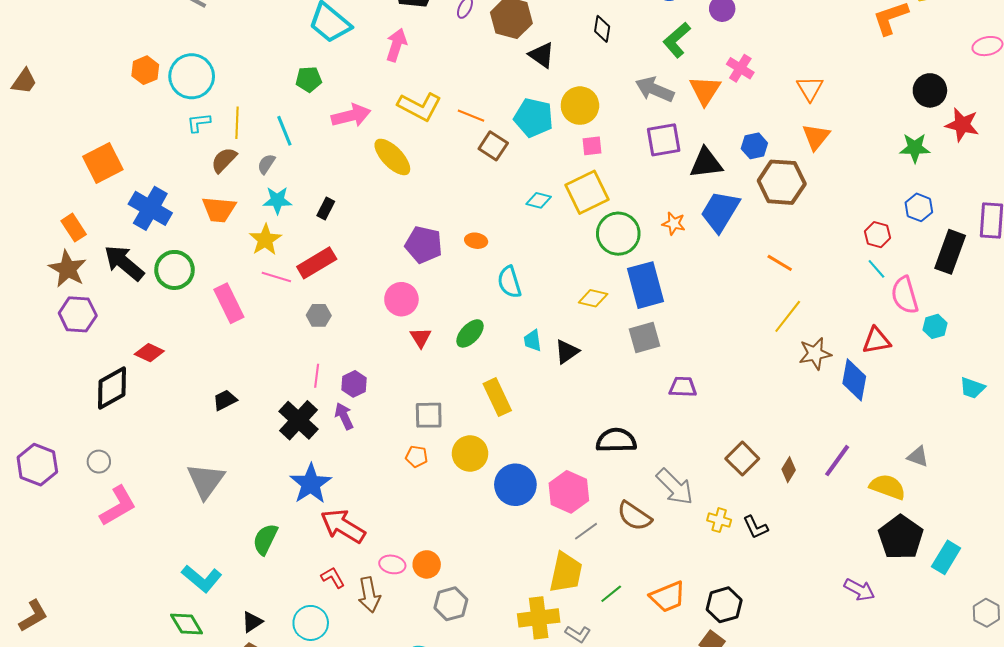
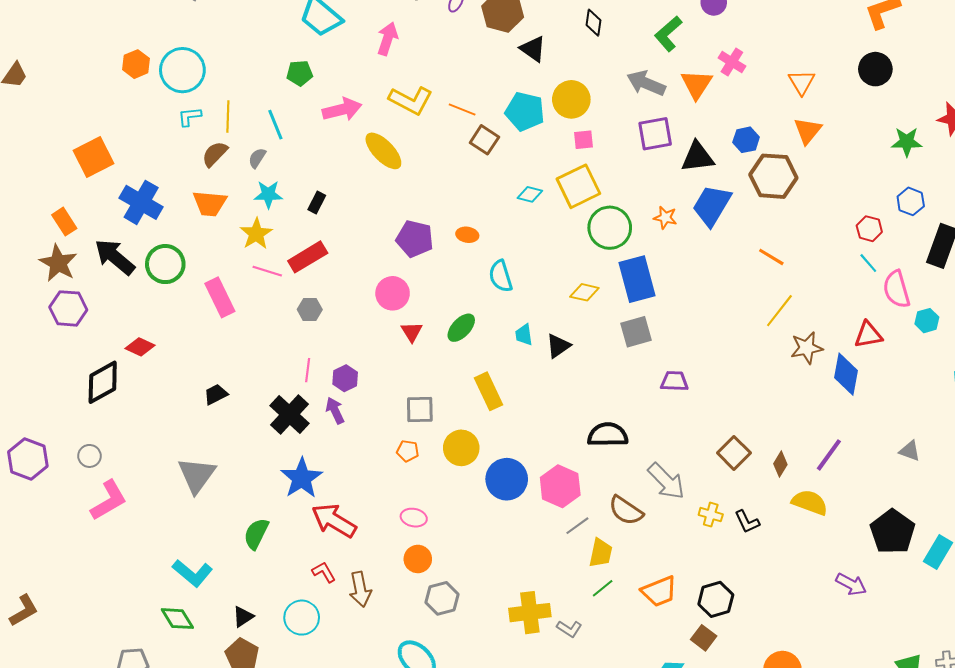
black circle: (930, 90) -> (875, 69), moved
yellow semicircle: (888, 487) -> (810, 502), moved
pink ellipse: (392, 564) -> (414, 518), moved
yellow trapezoid: (566, 573) -> (601, 553), moved, size x0.7

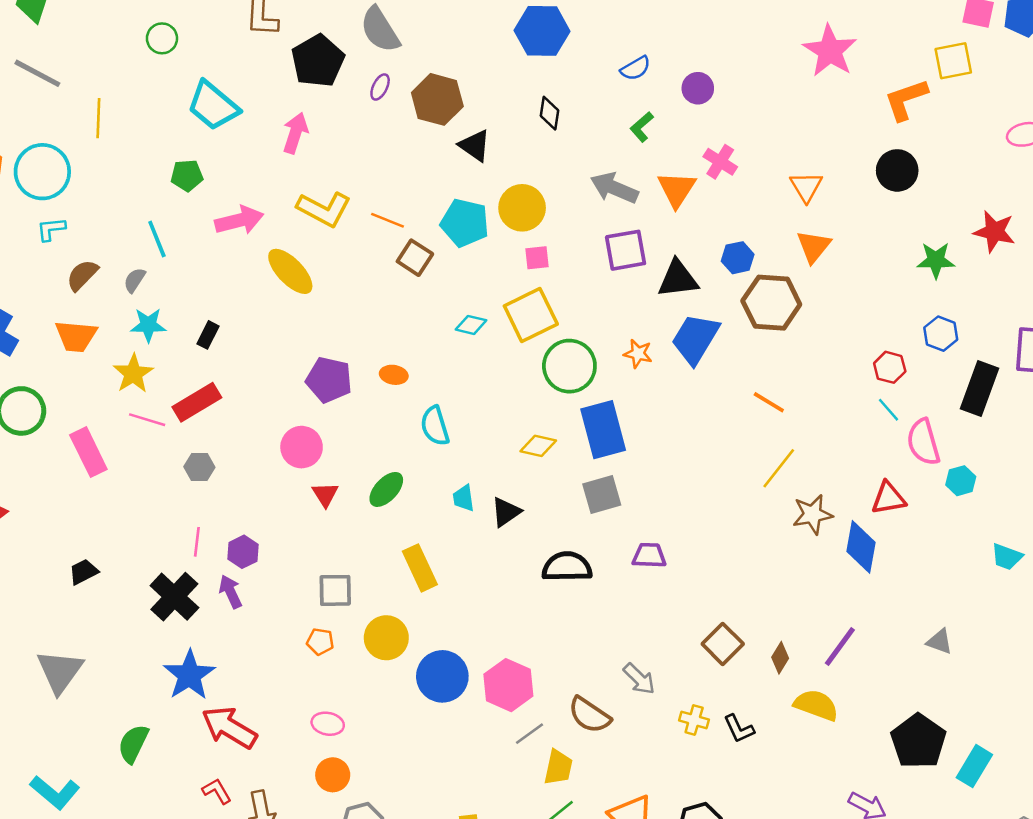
green L-shape: (668, 34) -> (642, 127), size x0.7
yellow line: (228, 117) -> (98, 118), moved
black semicircle: (608, 435) -> (567, 567), moved
gray arrow: (666, 481) -> (639, 679), size x0.7

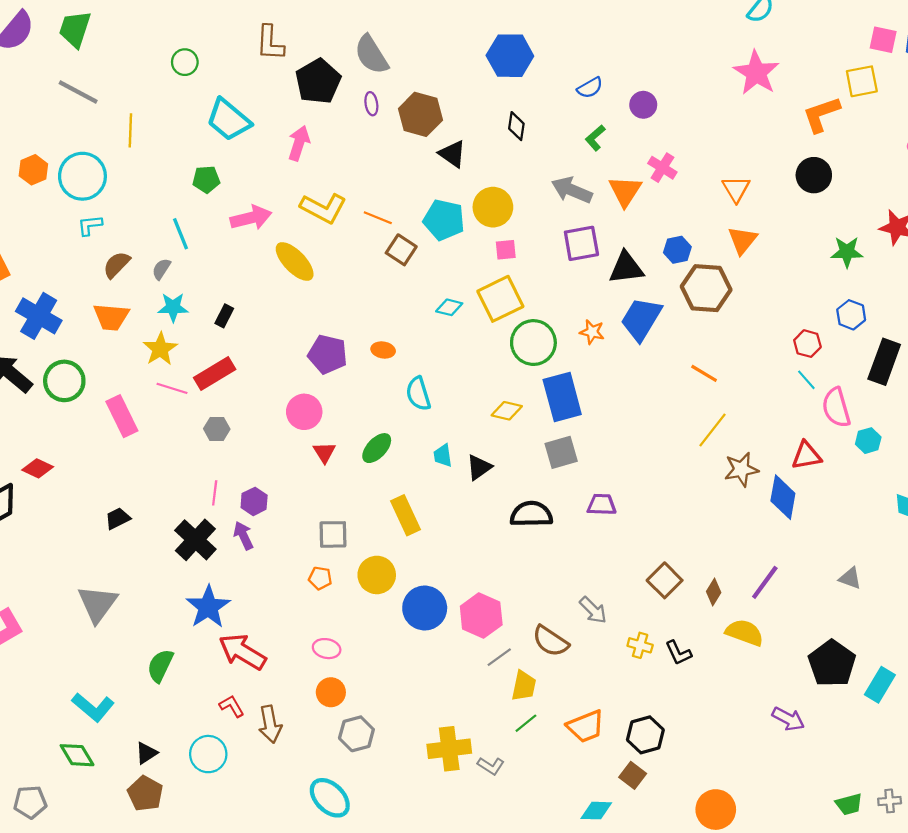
purple ellipse: (380, 87) -> (371, 104), turned -35

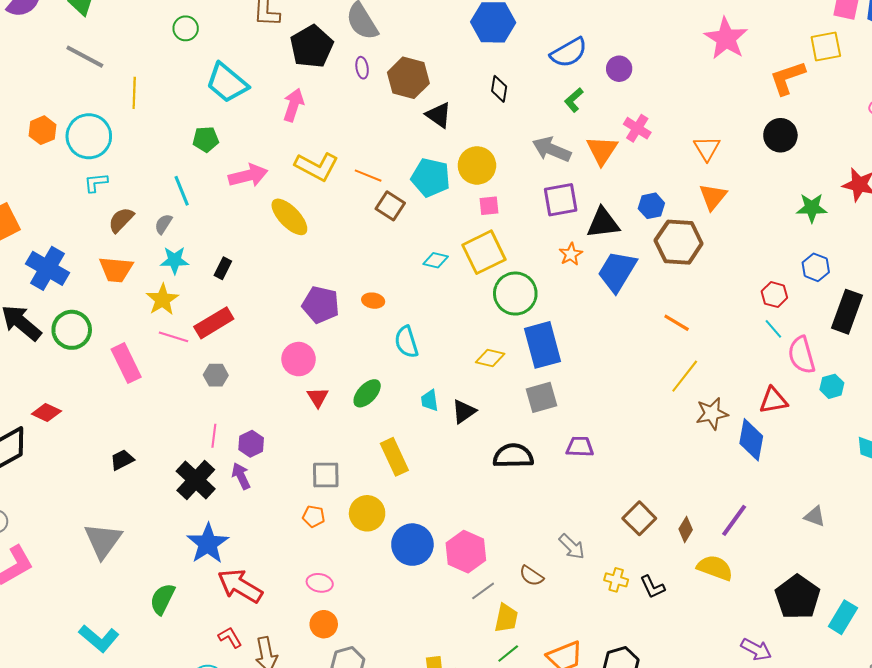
blue semicircle: (590, 88) -> (569, 53), size x1.5
orange star: (592, 332) -> (571, 254), moved, turned 30
brown semicircle: (550, 641) -> (531, 576), size x0.7

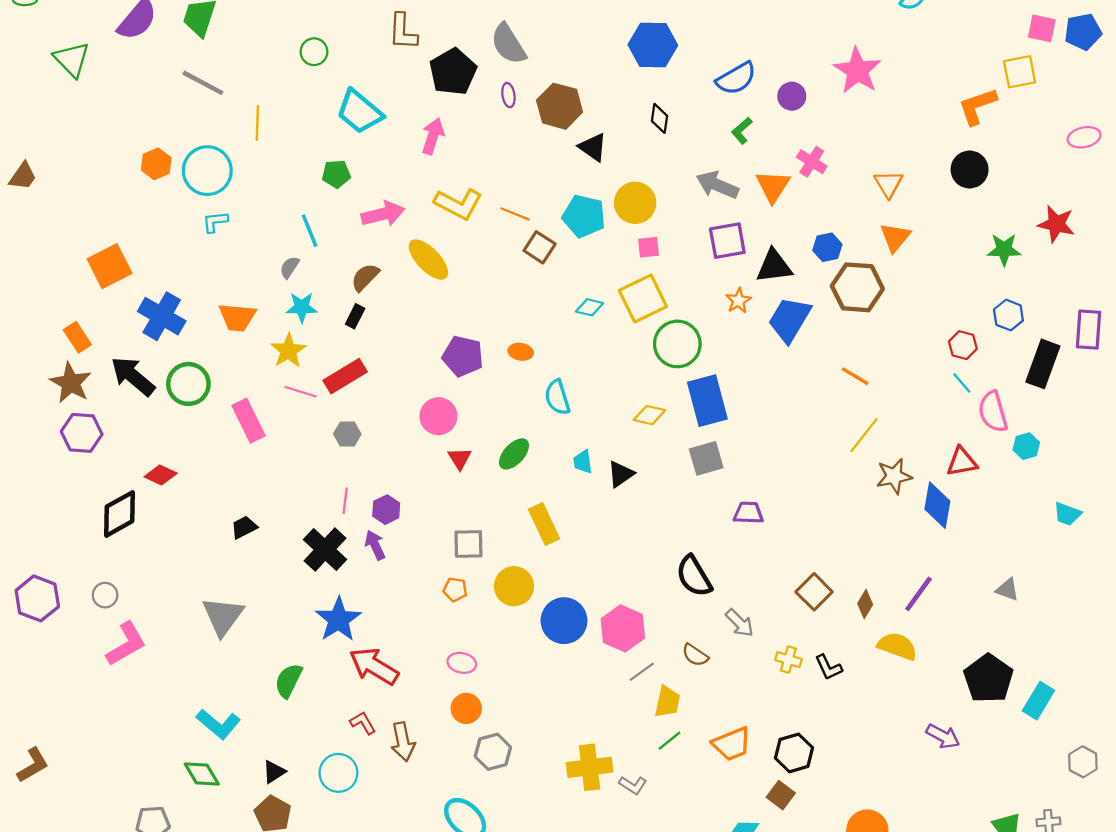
pink star: (726, 38) -> (857, 71), moved
brown semicircle: (121, 220) -> (365, 277), moved
black semicircle: (513, 456) -> (694, 576), moved, turned -120

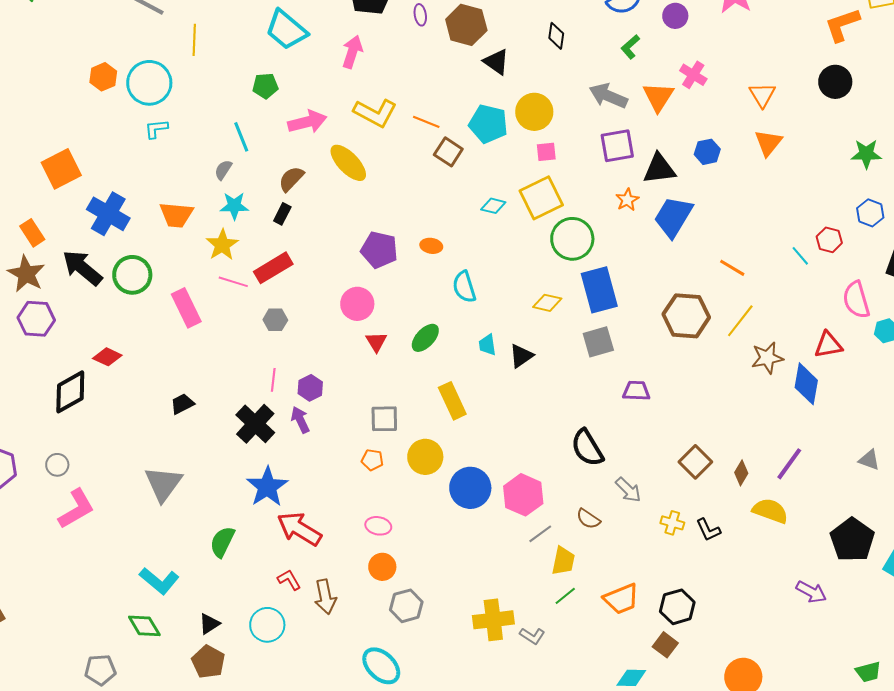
brown hexagon: (857, 287) -> (686, 316), moved
cyan line: (962, 383) -> (800, 256), moved

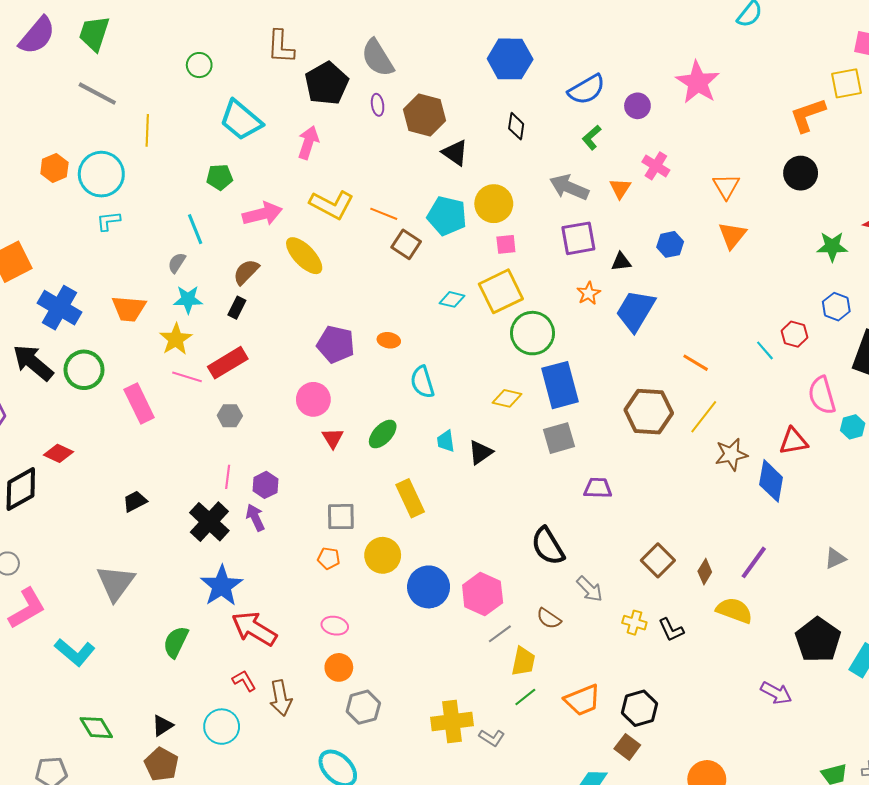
orange triangle: (658, 97) -> (620, 188), size x0.7
black triangle: (659, 169) -> (621, 262), size x0.6
gray triangle: (869, 460) -> (835, 558), turned -45
cyan L-shape: (159, 581) -> (75, 652), moved

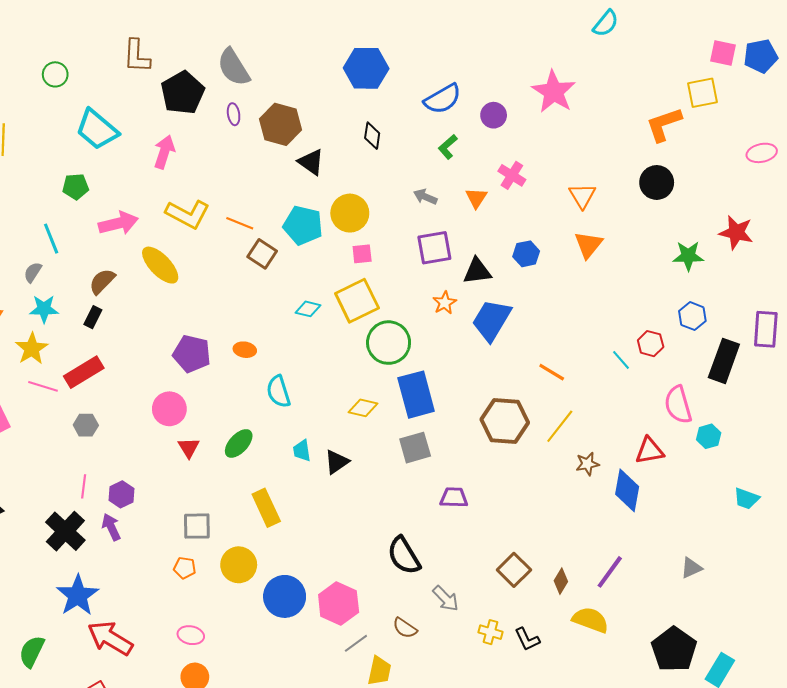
gray arrow: (569, 187) -> (425, 197), size x0.6
black triangle: (621, 262) -> (477, 271), size x1.4
brown star: (731, 454) -> (587, 464), size x0.7

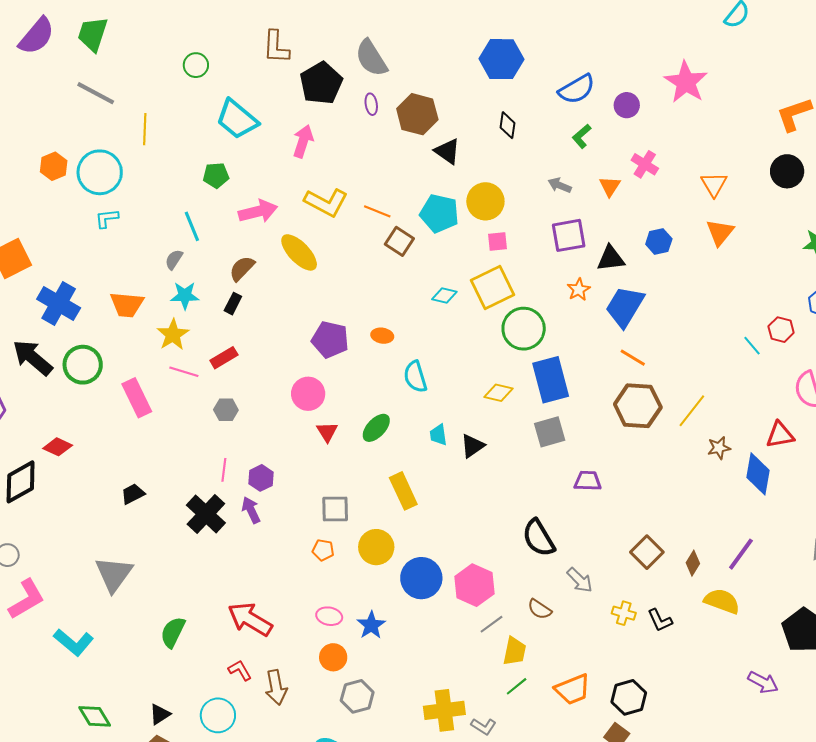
red rectangle: (84, 372) -> (224, 358), size x0.7
orange line: (552, 372) -> (633, 358), moved
blue star: (78, 595) -> (371, 625), moved, size x0.7

